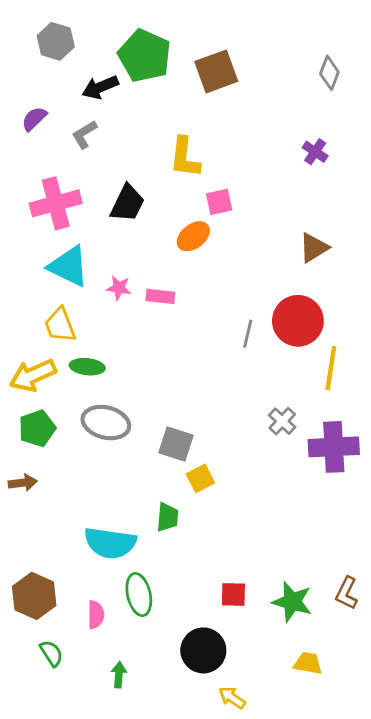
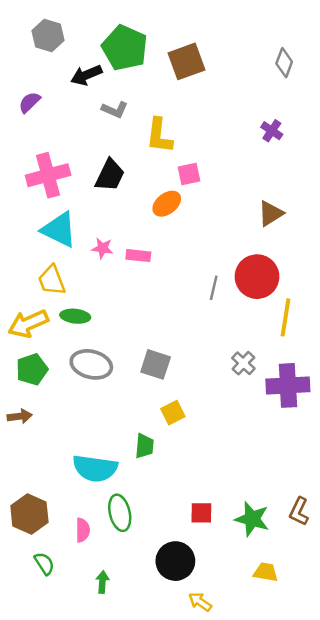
gray L-shape: (84, 135) -> (115, 110), moved, turned -125
gray square: (176, 444) -> (156, 364), moved

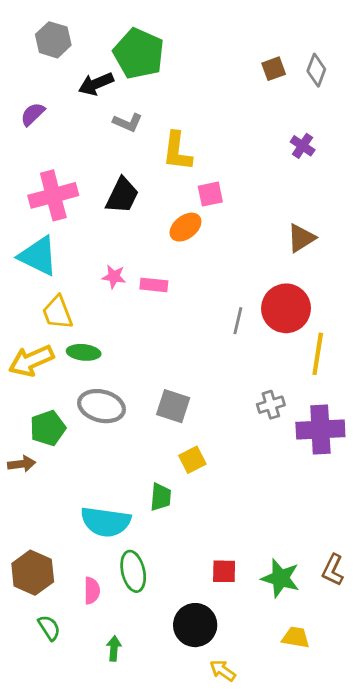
brown square: (187, 61) -> (274, 69), moved, size x0.6
cyan triangle: (59, 230) -> (38, 256), moved
gray cross: (243, 363) -> (271, 405), turned 30
green pentagon: (32, 369) -> (48, 428), moved

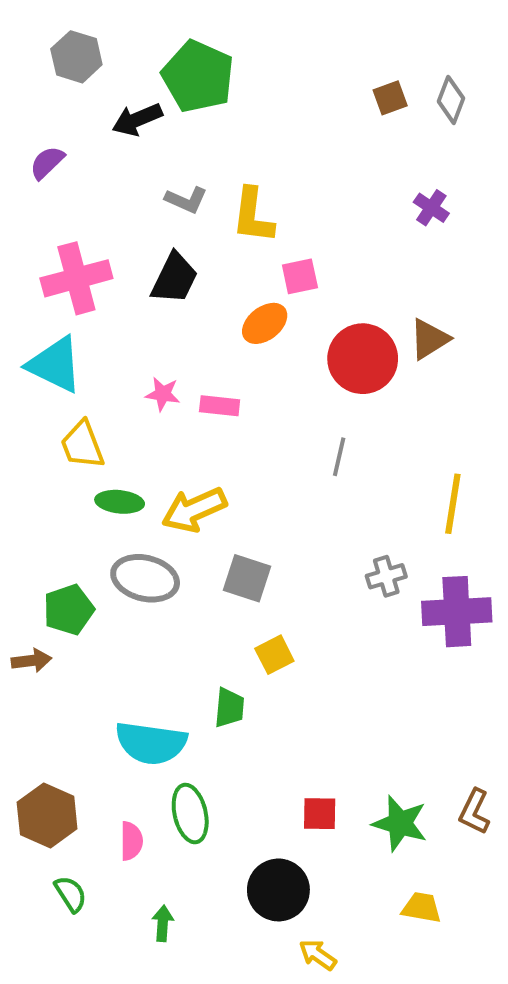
gray L-shape: (128, 122) -> (186, 200), moved
red circle: (286, 308) -> (363, 359), moved
yellow arrow: (31, 361) -> (194, 510), moved

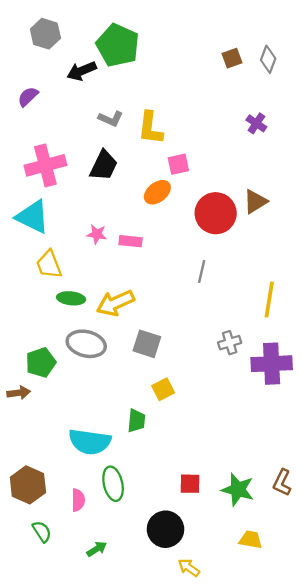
green arrow: (163, 923) -> (97, 549), turned 54

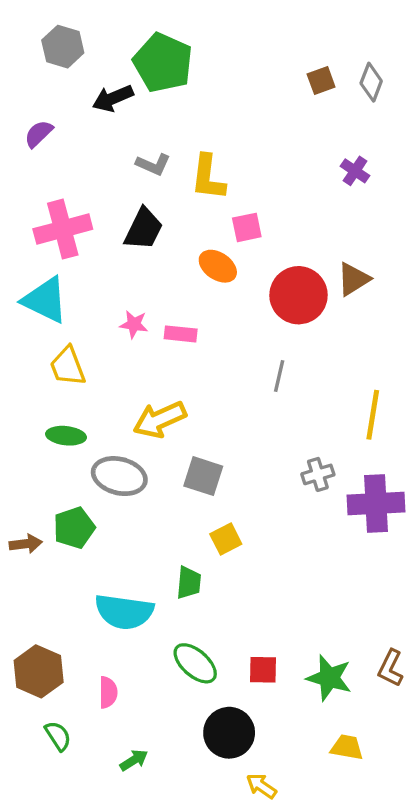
orange ellipse: (157, 192) -> (218, 266), turned 72
green ellipse: (71, 298) -> (66, 436), moved
green pentagon: (41, 362) -> (74, 528), moved
green ellipse: (113, 484) -> (195, 663), moved, turned -36

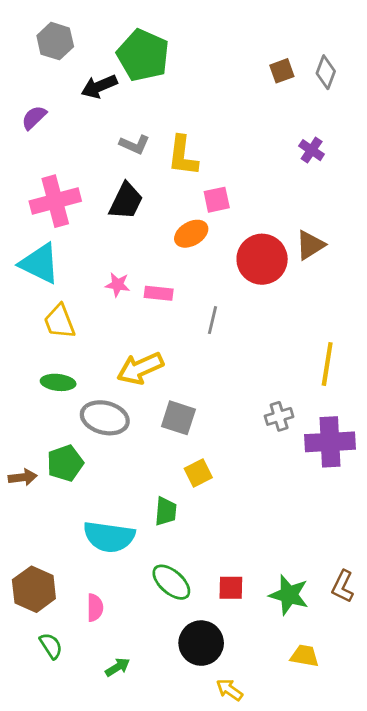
orange ellipse: (218, 266) -> (191, 234), turned -64
gray line: (279, 376) -> (212, 320), moved

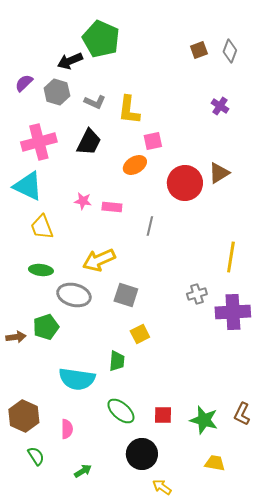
gray hexagon: (55, 41) -> (57, 92), moved

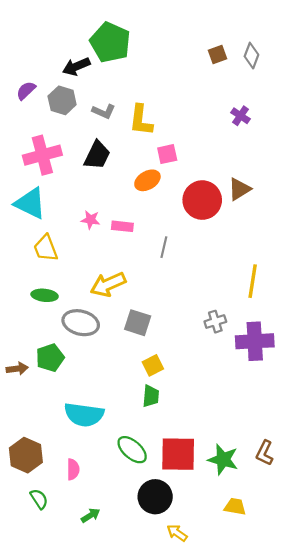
green trapezoid: (117, 361) -> (151, 396), moved
red square: (163, 415) -> (178, 454), size x1.8

